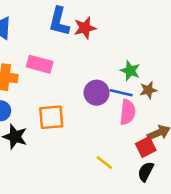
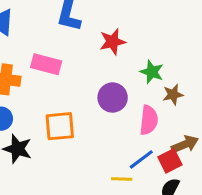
red star: (85, 28) -> (113, 42), moved
blue line: (121, 93) -> (141, 159), moved, turned -50
yellow line: (104, 163) -> (122, 179), turned -36

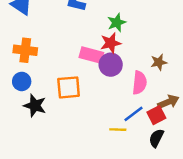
red star: (113, 42) -> (111, 43), moved
pink rectangle: (46, 64) -> (91, 55), moved
green star: (152, 72) -> (117, 23), moved, turned 30

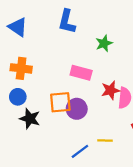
red star: (111, 43) -> (111, 90), moved
purple circle: (111, 65) -> (77, 109), moved
blue line: (133, 114) -> (80, 151), moved

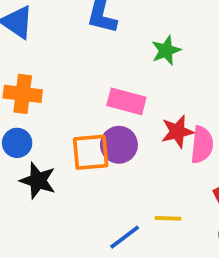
purple circle: (77, 109) -> (119, 145), moved

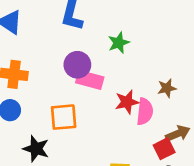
purple circle: (119, 145) -> (77, 65), moved
black star: (38, 181) -> (36, 149), moved

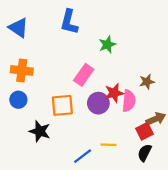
purple circle: (77, 65) -> (98, 103), moved
pink rectangle: (90, 80) -> (84, 75), turned -70

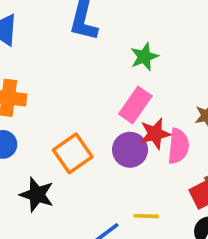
pink rectangle: (84, 75) -> (135, 105), moved
orange square: (62, 105) -> (73, 153), turned -30

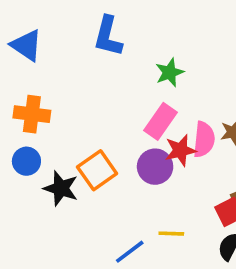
pink semicircle: (178, 146) -> (204, 139), moved
black star: (37, 195) -> (61, 188), moved

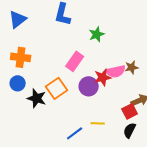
blue triangle: (26, 45) -> (18, 19), turned 48
pink rectangle: (160, 121) -> (75, 61), moved
pink semicircle: (204, 139) -> (116, 71), turned 72

